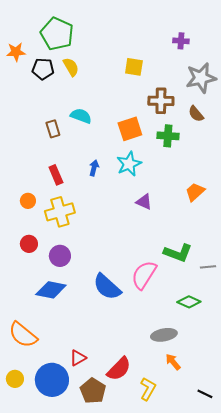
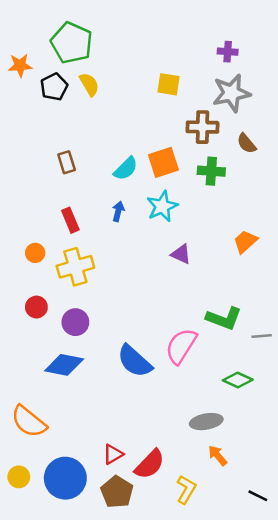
black pentagon: (43, 69) -> (54, 87), turned -30
gray star: (201, 78) -> (231, 93), moved
cyan semicircle: (81, 116) -> (126, 169), moved, turned 115
red triangle: (78, 358) -> (113, 454), moved

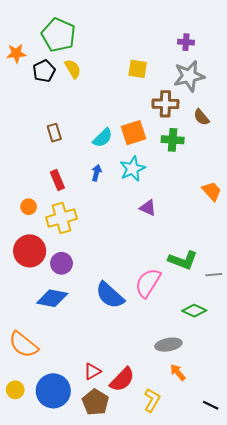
orange trapezoid: (245, 242) -> (212, 191), moved, turned 90
red circle: (36, 307) -> (30, 251), size x1.8

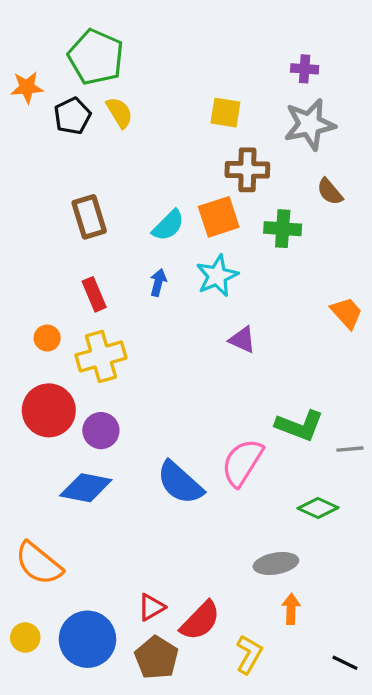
brown cross: (165, 104) -> (247, 170), moved
brown rectangle: (54, 133) -> (89, 217), size x1.4
orange arrow: (178, 372) -> (291, 609), turned 42

